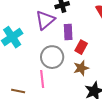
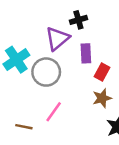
gray circle: (52, 57) -> (46, 72), moved
pink line: (42, 79) -> (54, 112), turned 42

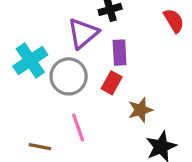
red rectangle: (102, 72) -> (112, 83), moved
pink line: (54, 112) -> (78, 127), turned -55

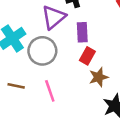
red rectangle: (112, 83) -> (87, 56), moved
brown line: (40, 147) -> (16, 86), moved

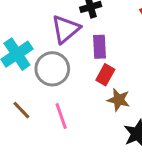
brown star: (99, 77) -> (119, 100), turned 30
brown line: (16, 86) -> (21, 110), turned 35

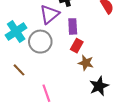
pink line: (61, 116) -> (46, 93), moved

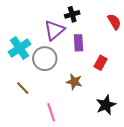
red rectangle: (77, 46) -> (101, 63), moved
brown star: (86, 63) -> (74, 82), moved

